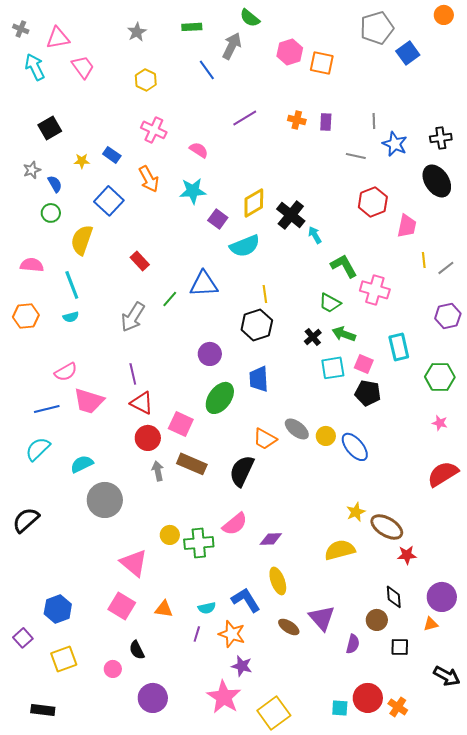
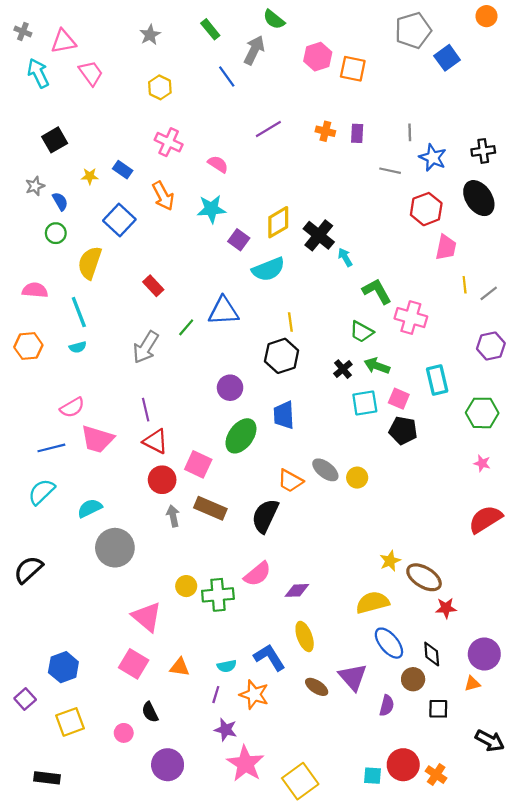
green rectangle: (192, 27) -> (210, 29), turned 54
red hexagon: (373, 202) -> (426, 209), moved
blue ellipse: (355, 447) -> (389, 643), moved
purple star: (242, 666) -> (226, 730), moved

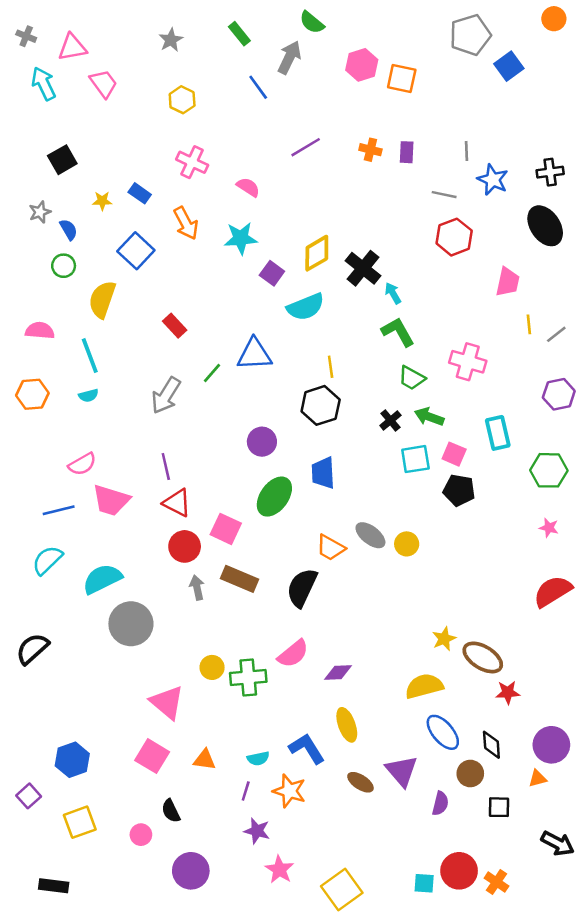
red hexagon: (426, 209) -> (454, 237), moved
green L-shape: (377, 291) -> (398, 332), moved
cyan semicircle: (90, 508) -> (102, 579), size x1.4
pink star: (245, 764) -> (279, 870), size x0.7

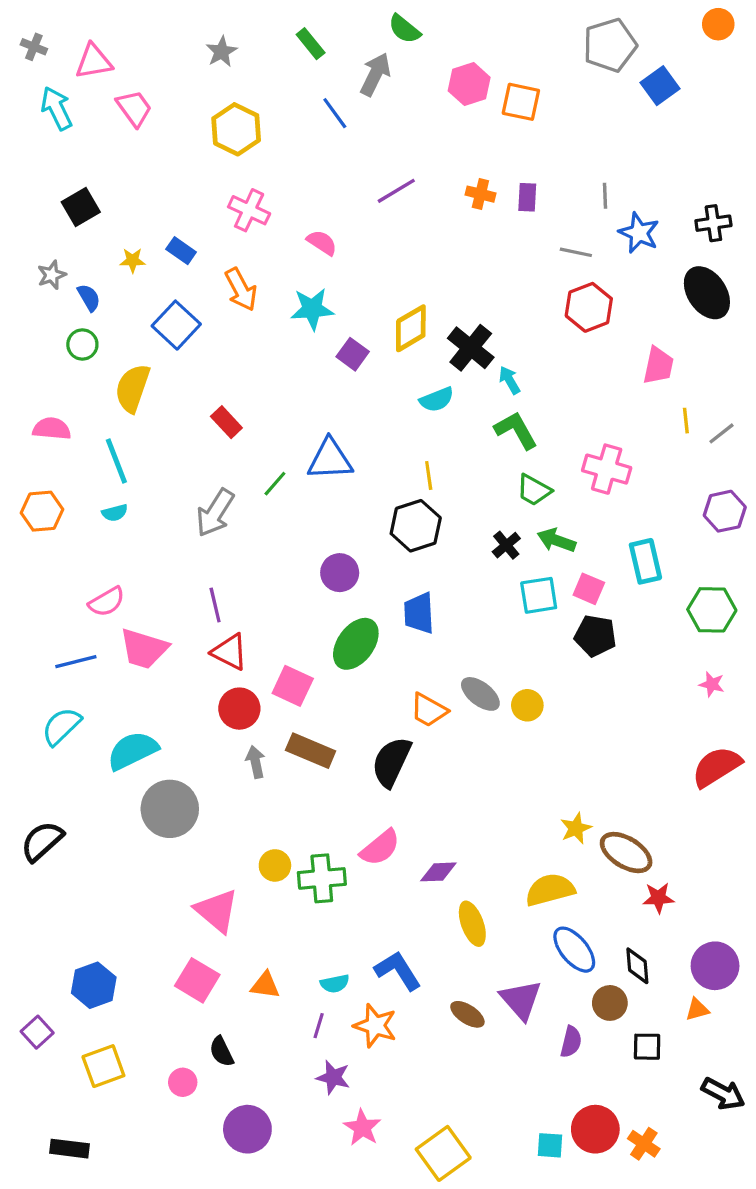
yellow hexagon: (182, 100) -> (236, 129), size x1.4
cyan semicircle: (306, 307) -> (437, 400), moved, size x0.7
yellow ellipse: (347, 725) -> (472, 924), moved

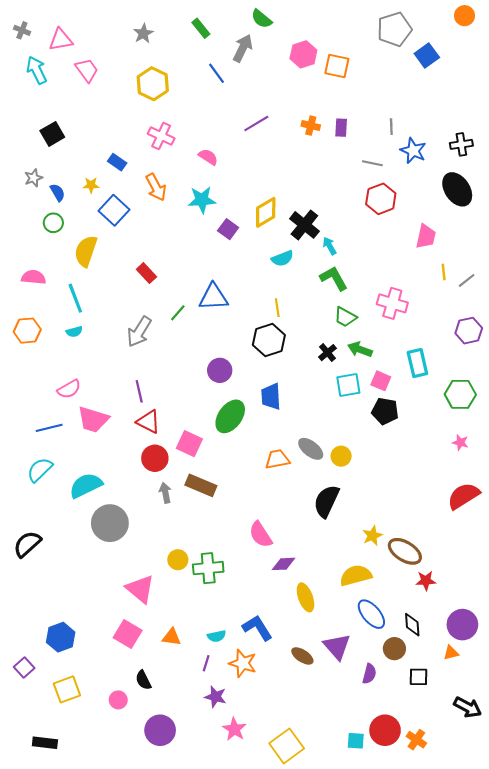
yellow star: (133, 260) -> (91, 185), moved
orange trapezoid: (429, 710) -> (277, 459), turned 140
black semicircle: (391, 762) -> (326, 501), moved
pink semicircle: (380, 848) -> (261, 535), moved, turned 96

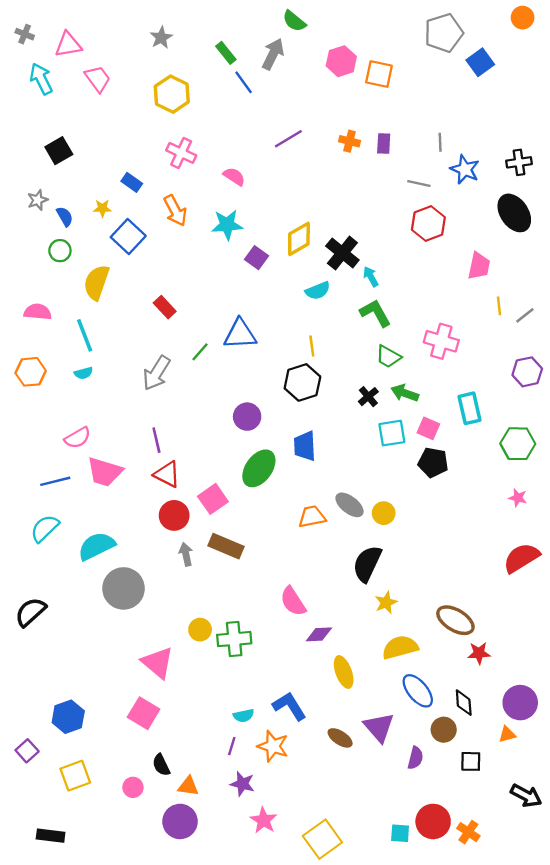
green rectangle: (201, 28) -> (226, 53), moved
pink square: (189, 444) -> (213, 499), turned 30
yellow star: (372, 536) -> (386, 603), moved
orange triangle: (172, 637) -> (188, 786), moved

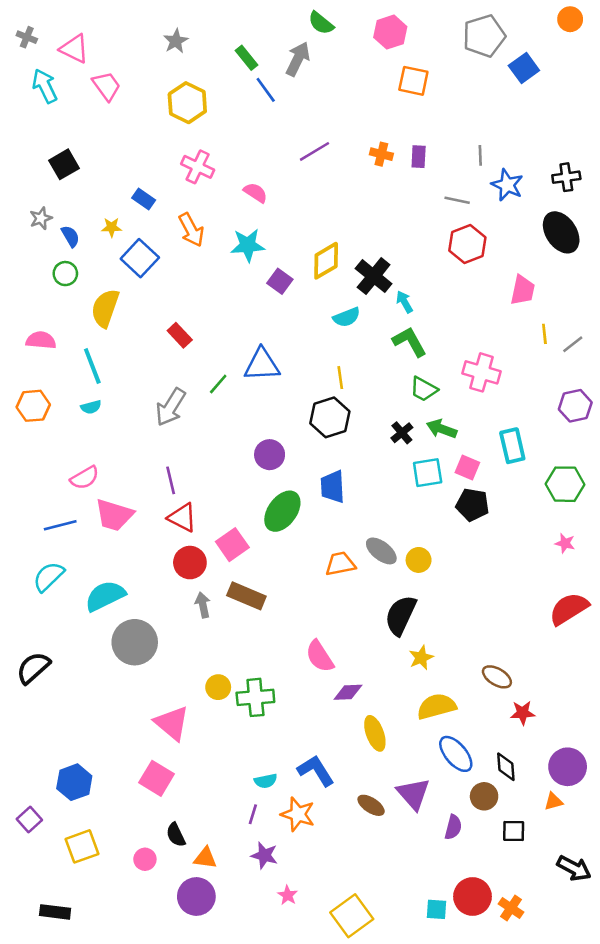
pink triangle: (68, 45) -> (74, 49), turned 36
pink hexagon: (341, 61) -> (390, 32), moved
brown ellipse: (455, 620) -> (497, 677), size x0.7
pink star: (264, 820) -> (288, 895), size x0.7

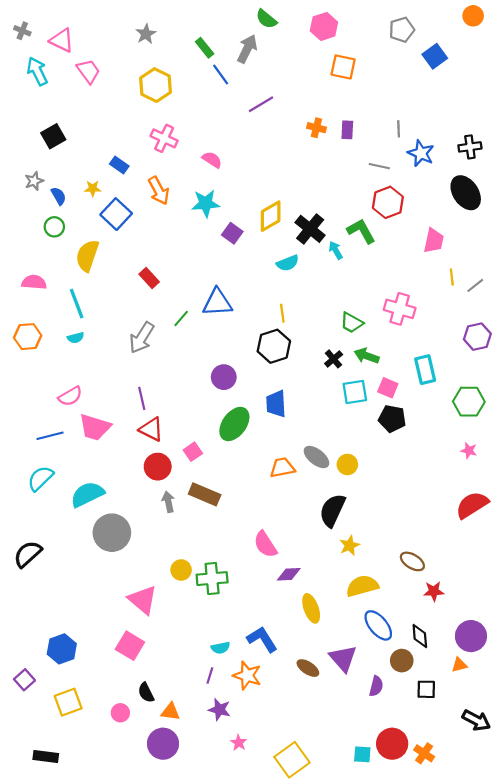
gray pentagon: (484, 36) -> (402, 30), size x0.7
purple line: (315, 151) -> (261, 104), moved
green L-shape: (410, 342) -> (361, 231), moved
pink square: (232, 545) -> (193, 452), size x0.7

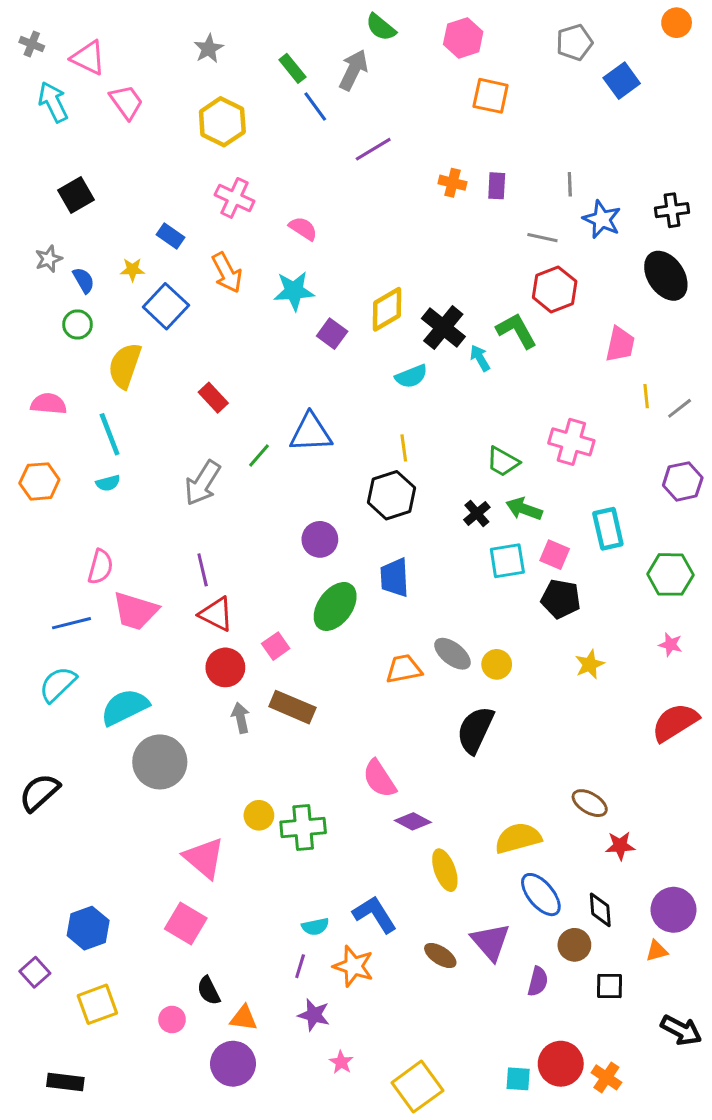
pink semicircle: (70, 396) -> (100, 567), turned -45
yellow star: (349, 545) -> (590, 664), moved
purple diamond: (289, 574) -> (413, 821), turned 30

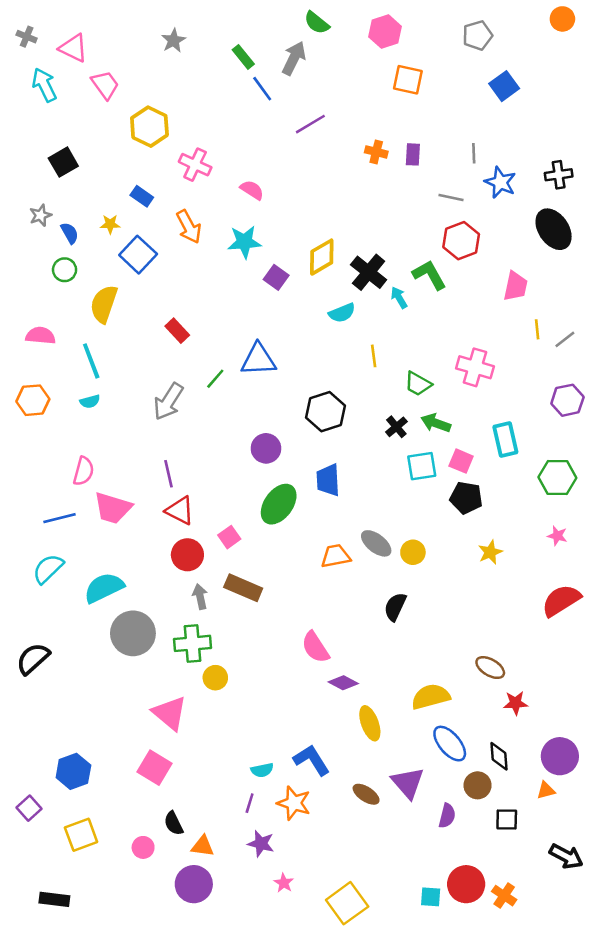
blue square: (622, 81) -> (504, 86), moved
yellow hexagon: (222, 122) -> (149, 127), moved
yellow line: (404, 448) -> (374, 356), moved
black semicircle: (475, 730) -> (395, 607), size x0.7
green cross: (303, 827) -> (193, 643), moved

